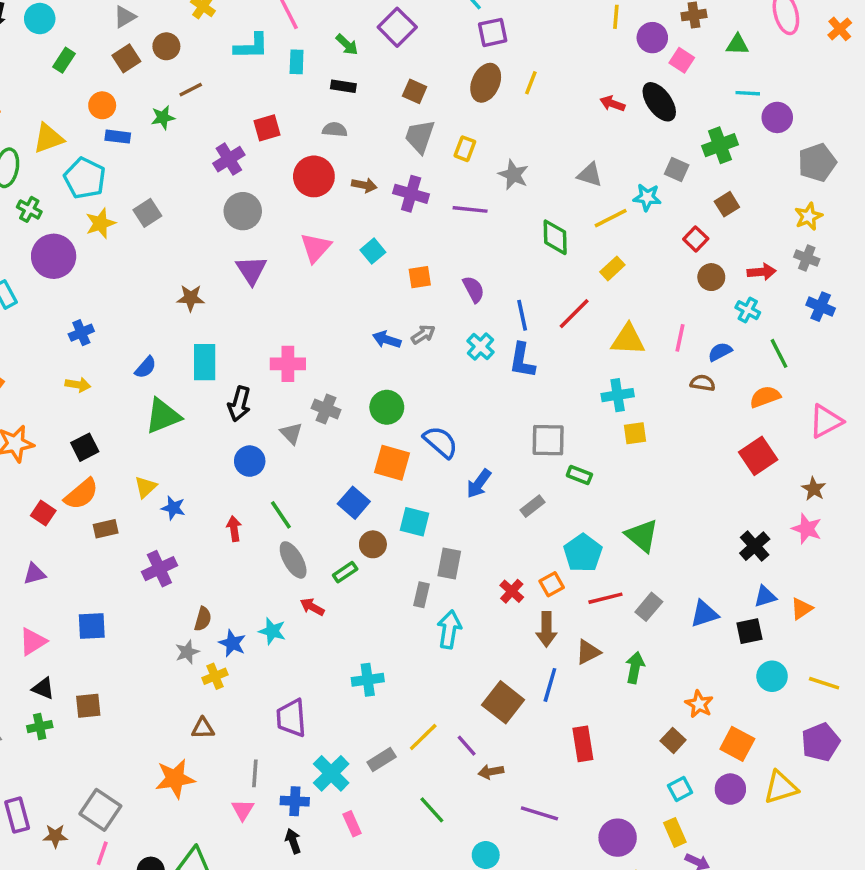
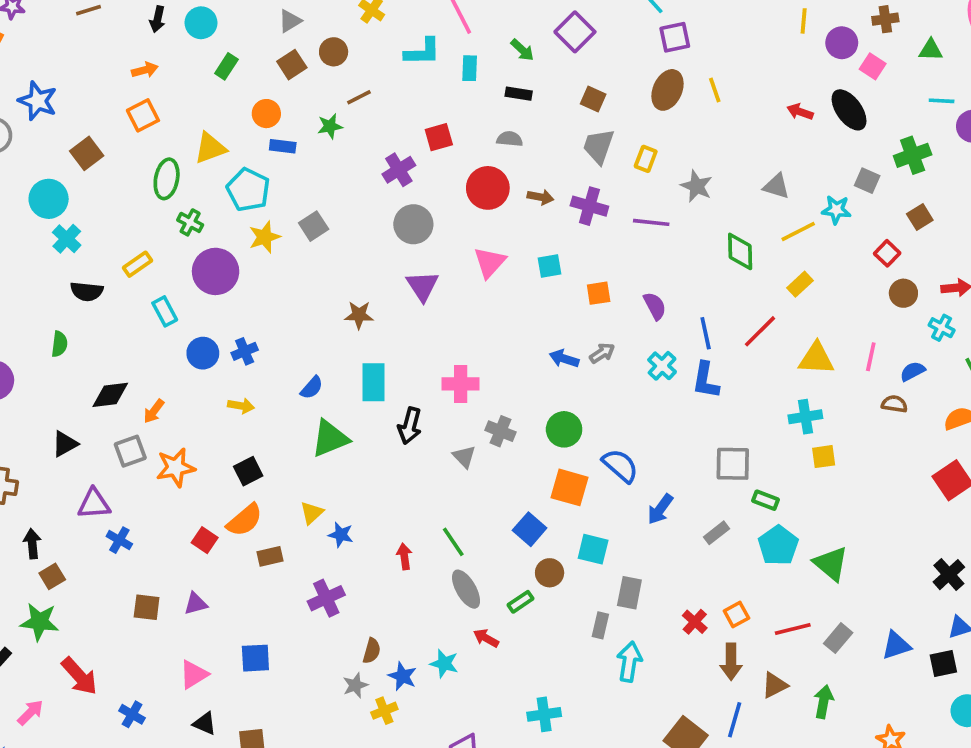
yellow line: (531, 83) -> (715, 90), turned -40
cyan square: (373, 251) -> (550, 266), turned 30
blue circle: (250, 461) -> (203, 353), moved
cyan pentagon: (583, 553) -> (778, 546), moved

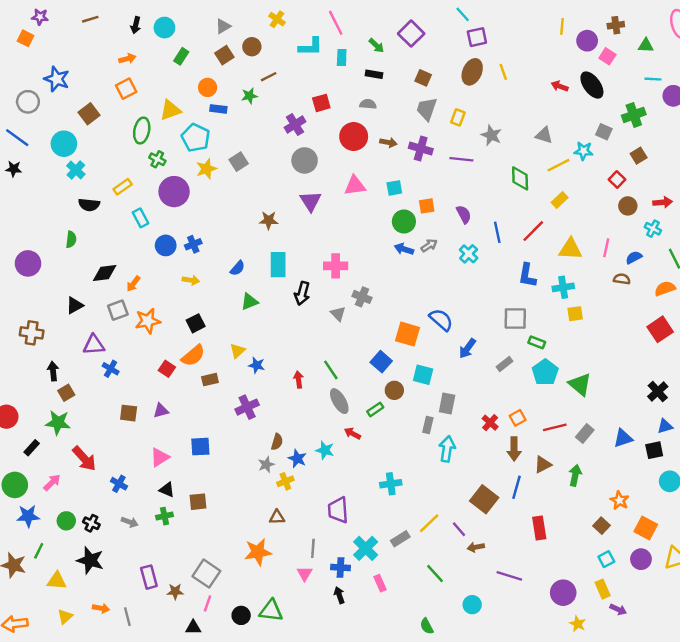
pink triangle: (490, 262) -> (355, 186), turned 40
blue L-shape: (706, 380) -> (527, 275), moved
green circle: (564, 429) -> (404, 222), moved
green triangle: (330, 438) -> (249, 302), size x0.7

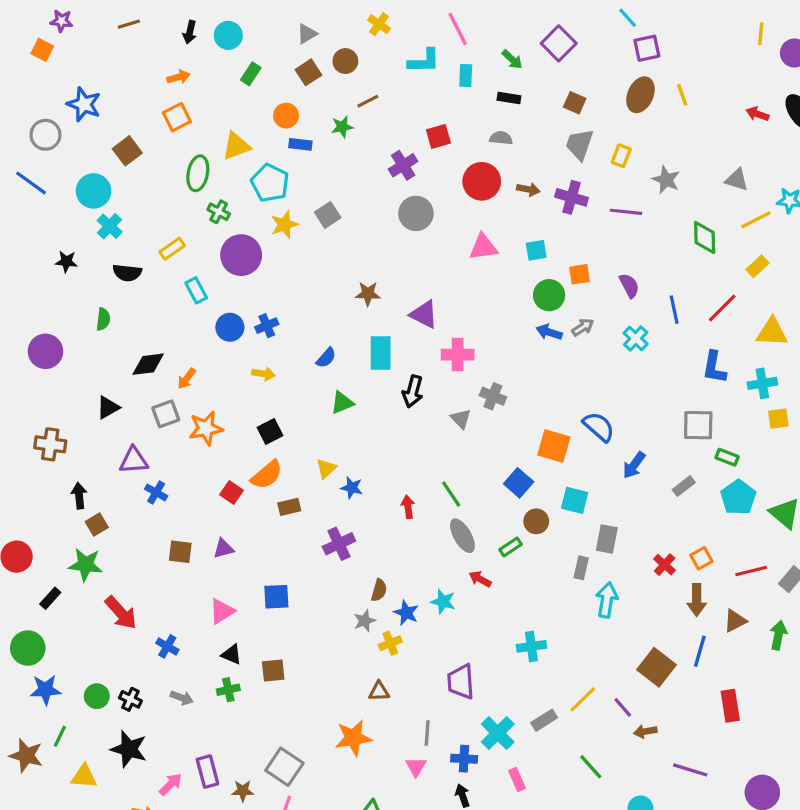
black star: (14, 169) -> (66, 262), moved
purple triangle: (311, 201) -> (424, 314), moved, turned -30
pink arrow: (52, 483) -> (171, 784), moved

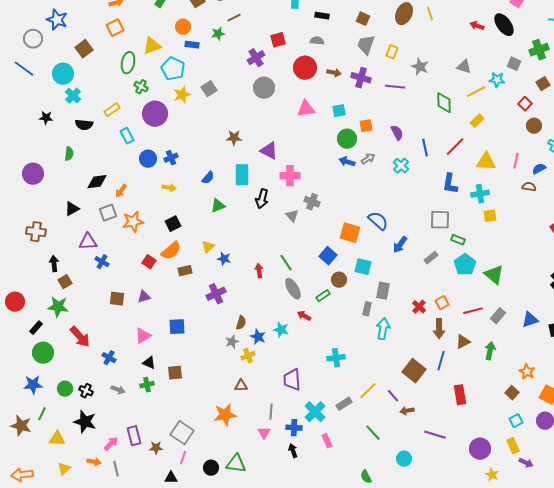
green circle: (28, 648) -> (43, 353), moved

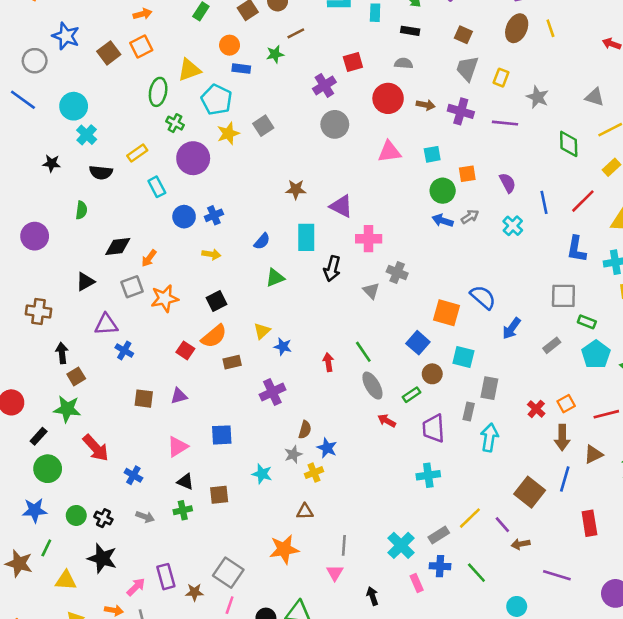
brown square: (84, 49) -> (109, 53), moved
cyan star: (281, 330) -> (262, 474), moved
purple trapezoid: (292, 380) -> (434, 428), moved
blue cross: (294, 428) -> (440, 566), moved

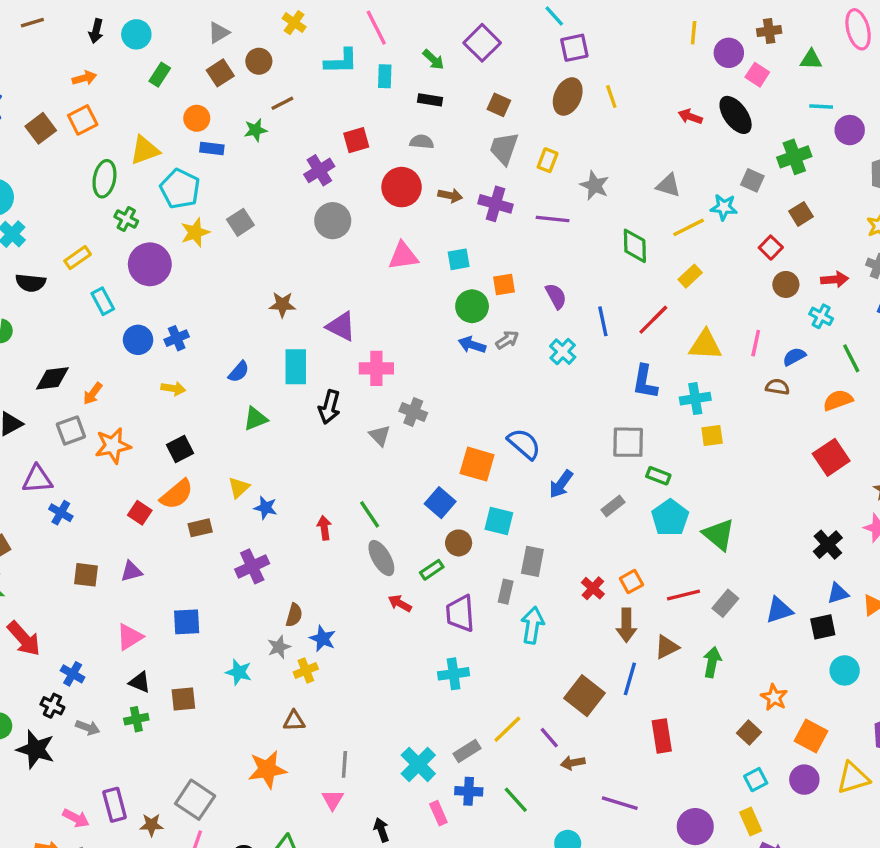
black cross: (103, 518) -> (52, 706), moved
black star: (102, 558) -> (36, 749), moved
pink arrow: (136, 587) -> (76, 818), turned 72

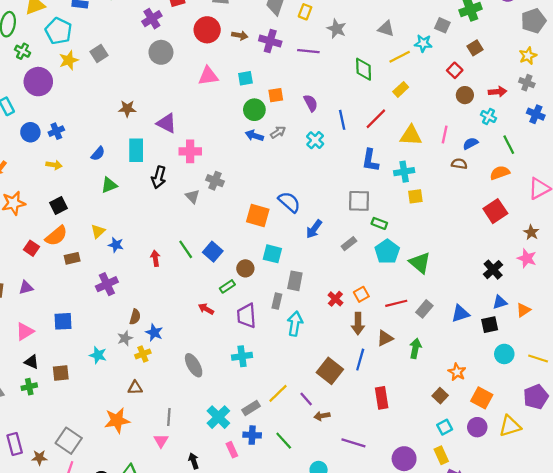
blue square: (440, 503) -> (213, 252), moved
gray ellipse: (381, 558) -> (194, 365), moved

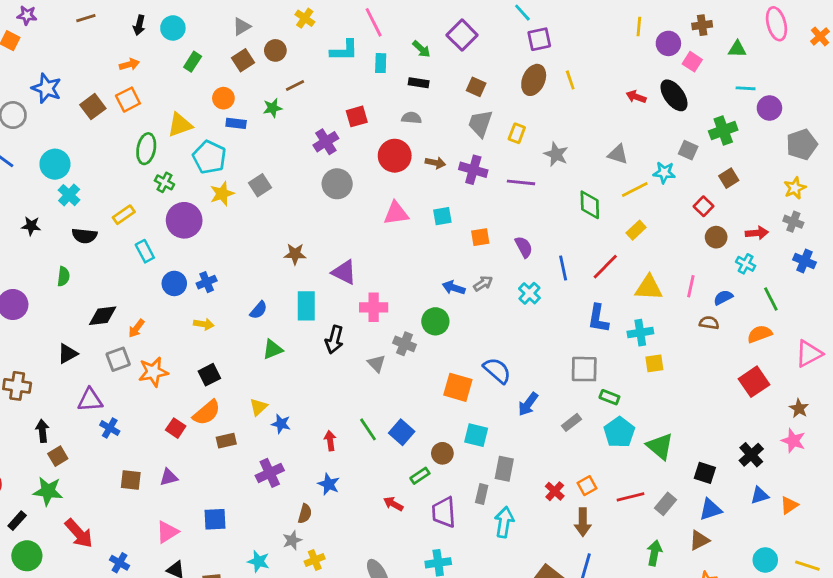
green circle: (254, 110) -> (435, 321), moved
black square: (490, 325) -> (705, 473), moved, turned 30
blue star: (154, 333) -> (329, 484), moved
brown triangle: (385, 338) -> (699, 540), moved

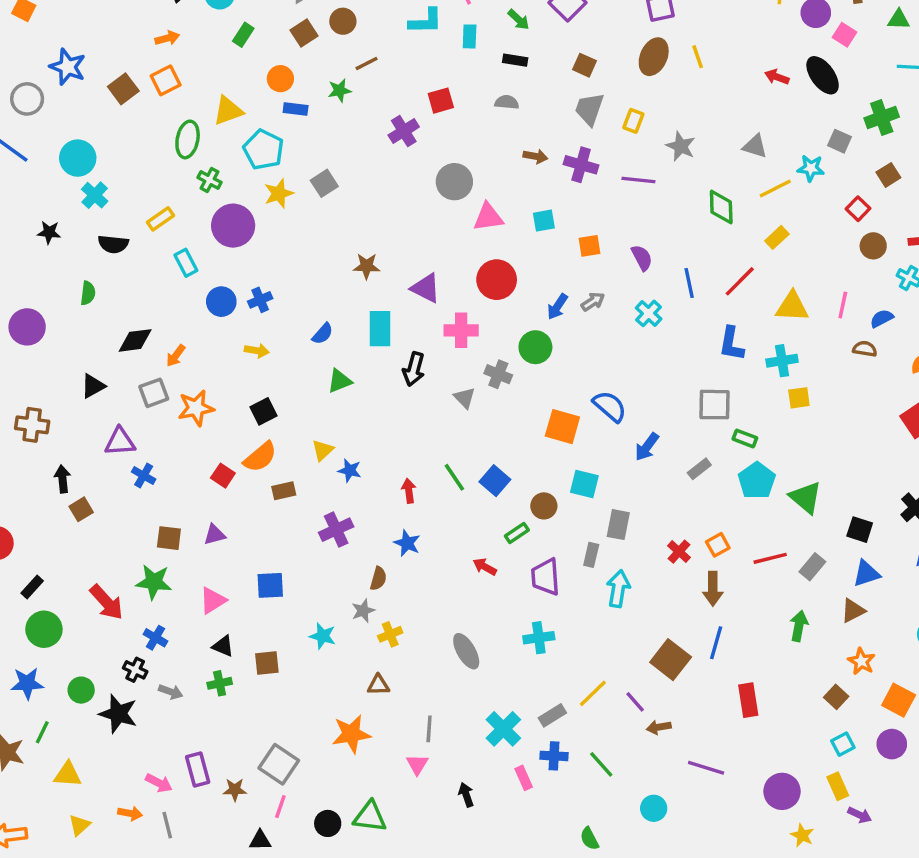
red circle: (395, 156) -> (497, 280), moved
gray circle: (337, 184) -> (454, 182), moved
blue arrow: (454, 288) -> (557, 307), turned -75
green star: (48, 491) -> (154, 582), moved

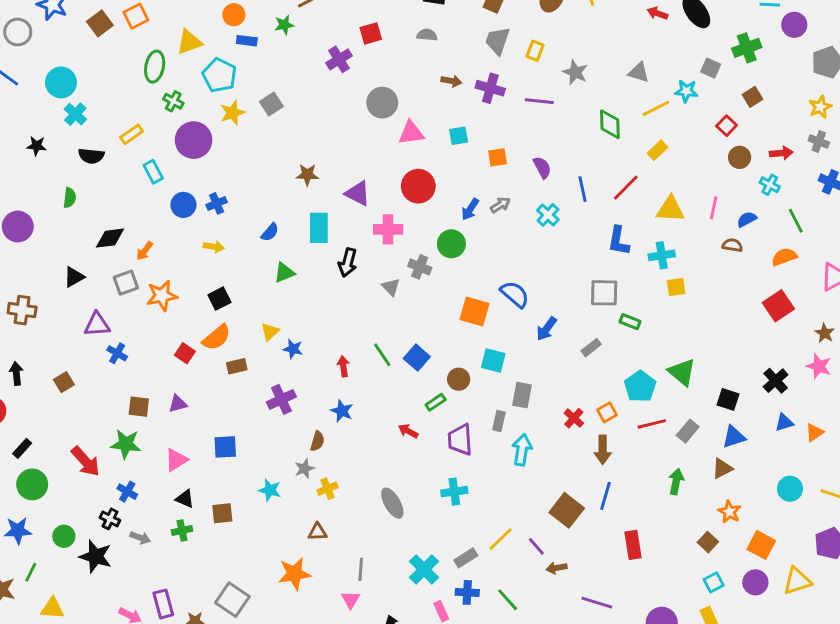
black arrow: (63, 479) -> (16, 373), moved
cyan pentagon: (757, 481) -> (640, 386), moved

